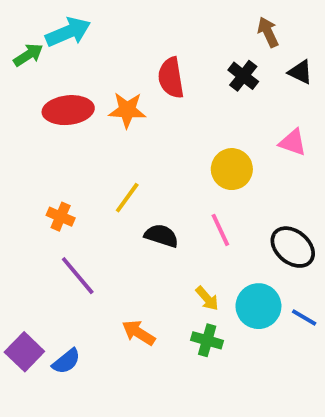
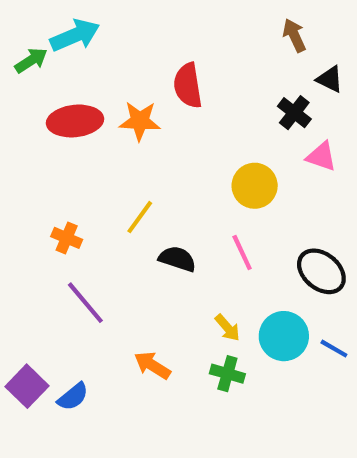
black cross: (243, 76) -> (294, 113), moved

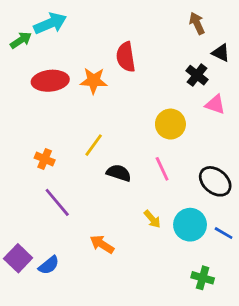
green cross: (227, 374) -> (203, 278), moved

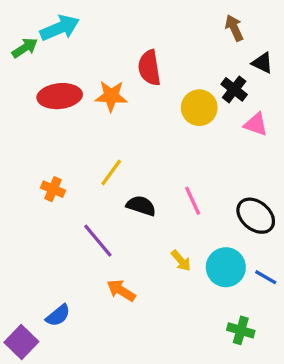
yellow circle: (170, 124) -> (199, 108), moved
purple line: (57, 202) -> (98, 241), moved
purple square: (18, 258) -> (21, 342), moved

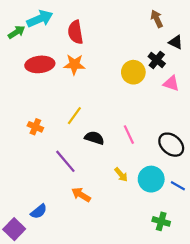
red semicircle: (149, 68) -> (75, 32), moved

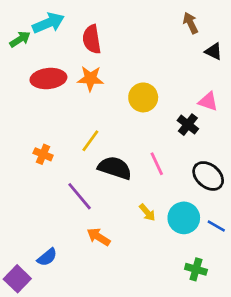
black cross: (157, 60) -> (188, 125), moved
yellow circle: (133, 72) -> (143, 97), moved
black semicircle: (94, 138) -> (115, 168), size x1.4

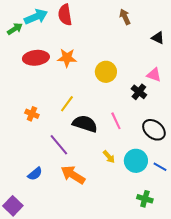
brown arrow: (191, 23) -> (125, 17), moved
red semicircle: (92, 39) -> (65, 15), moved
orange arrow: (99, 237) -> (73, 175), size x1.4
blue semicircle: (47, 257) -> (35, 174), moved

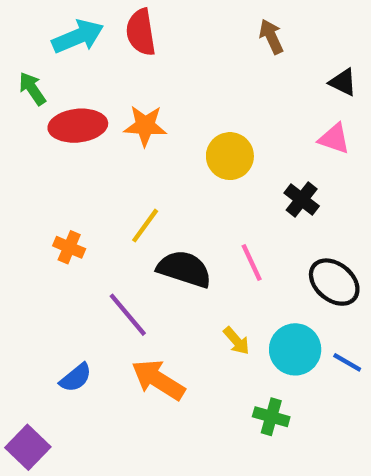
green arrow: (15, 29) -> (32, 89), moved, turned -91
pink triangle: (154, 75) -> (334, 139), moved
green cross: (145, 199) -> (271, 417), moved

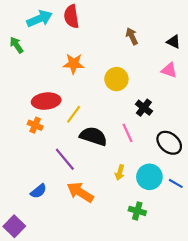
brown arrow: (271, 37) -> (132, 36), moved
red ellipse: (78, 126) -> (46, 101), moved
black cross: (302, 200) -> (144, 108), moved
yellow arrow: (236, 341) -> (120, 172), turned 56

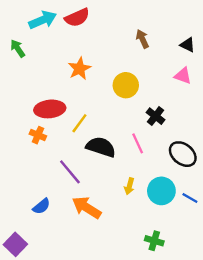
red semicircle: (71, 16) -> (77, 18), turned -105
orange star: (74, 64) -> (79, 69), turned -30
green cross: (137, 211) -> (154, 241), moved

